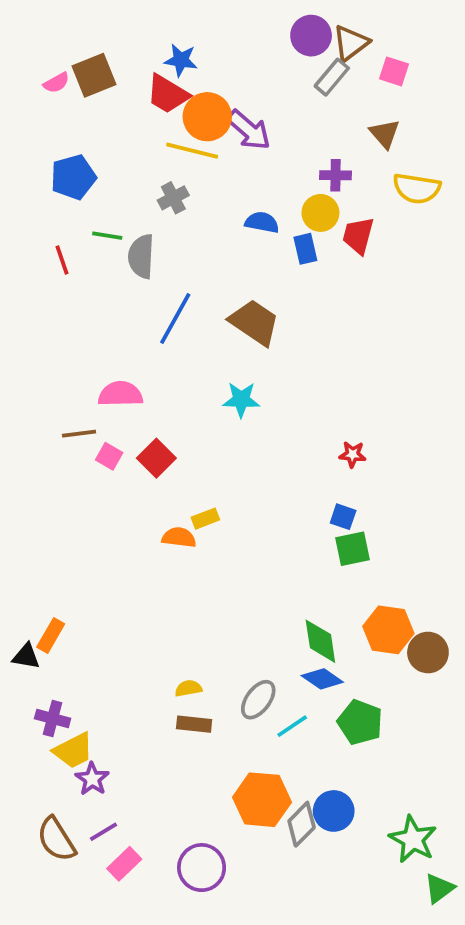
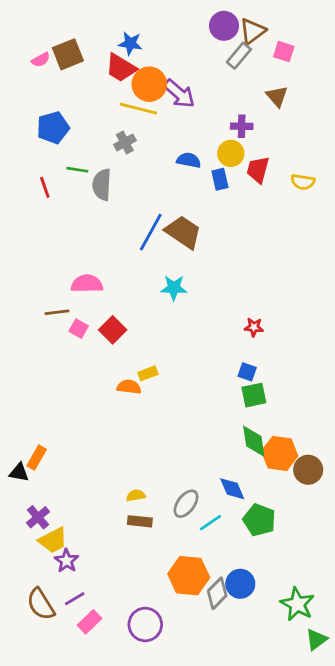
yellow semicircle: (417, 188) -> (303, 182), moved, size x0.7
blue line: (175, 319) -> (151, 232), moved
green diamond: (320, 641) -> (254, 441), moved
blue diamond: (322, 679) -> (232, 489), turned 32
purple cross: (53, 719) -> (38, 517), turned 35

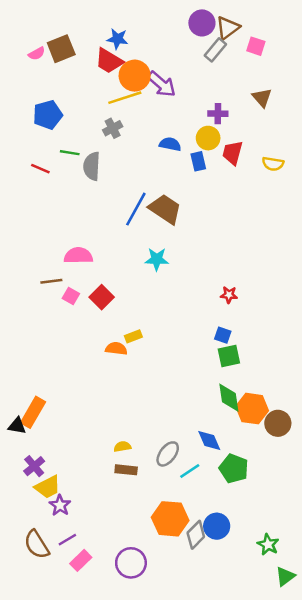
brown triangle: (277, 96) -> (262, 98), moved
yellow line: (138, 109) -> (125, 98), turned -32
red line: (45, 187) -> (40, 169), turned -48
orange rectangle: (37, 458) -> (33, 412), size x1.4
green star: (297, 604) -> (268, 545), size x0.7

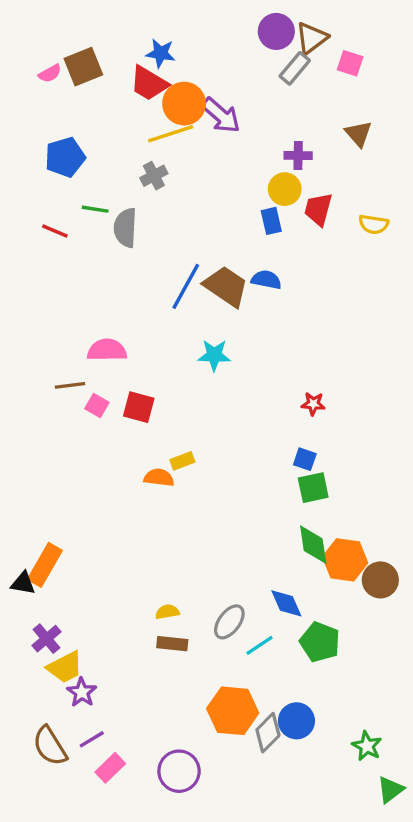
blue semicircle: (170, 144) -> (266, 280), moved
red square: (102, 297) -> (139, 407), turned -30

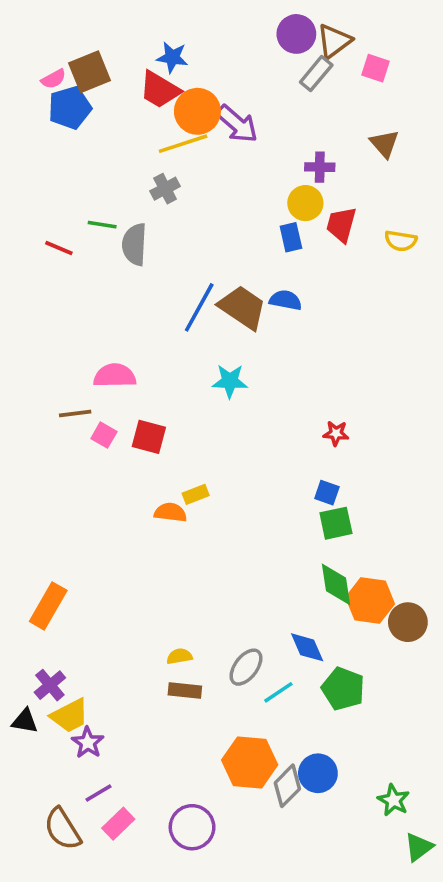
blue pentagon: (65, 157) -> (70, 108), moved
black triangle: (23, 583) -> (25, 721), moved
brown semicircle: (50, 746) -> (63, 829), moved

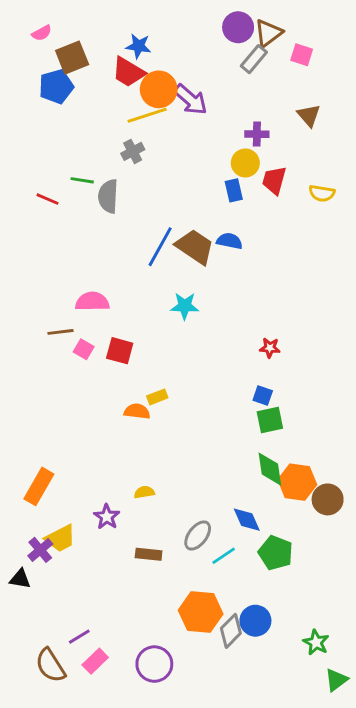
pink semicircle: (54, 79) -> (42, 33), moved
yellow semicircle: (179, 656) -> (144, 492), moved
yellow trapezoid: (70, 716) -> (60, 538), moved
purple star: (88, 743) -> (107, 517), moved

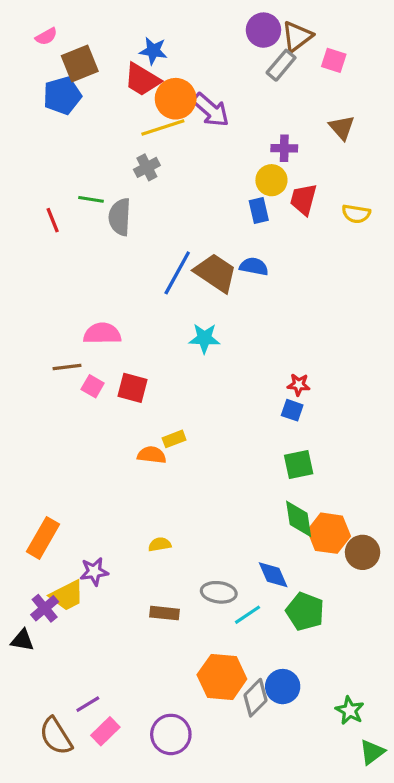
red line: (48, 199) -> (53, 220), turned 45
blue square: (263, 395) -> (292, 410), moved
purple star: (107, 517) -> (94, 572), moved, turned 30
gray ellipse: (198, 536) -> (219, 592), turned 60

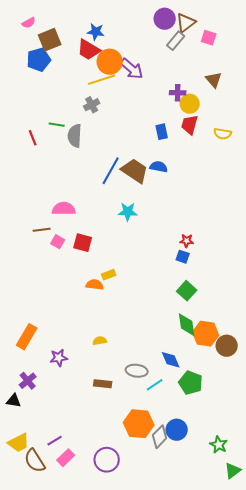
yellow circle: (271, 180) -> (190, 104), moved
green square: (299, 465) -> (187, 291), turned -36
yellow trapezoid: (67, 595) -> (19, 443), moved

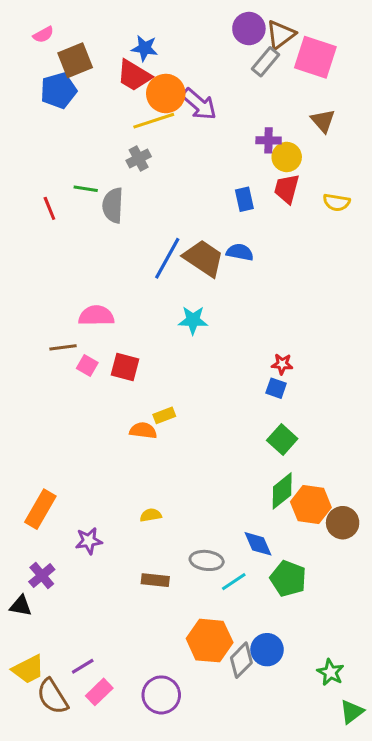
pink square: (209, 38) -> (315, 57), size x1.8
green diamond: (187, 325) -> (282, 491), turned 60

